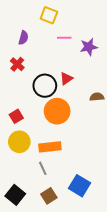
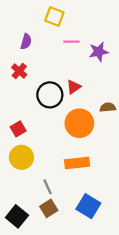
orange circle: (57, 111) -> (79, 123), moved
orange rectangle: (50, 147) -> (77, 163), moved
brown square: (49, 196) -> (49, 208), moved

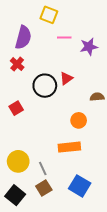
purple semicircle: (26, 42) -> (23, 37), size x1.6
orange circle: (79, 123) -> (79, 120), moved, size x0.6
red square: (18, 129) -> (16, 108), moved
yellow circle: (21, 157) -> (18, 161), moved

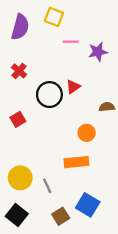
purple semicircle: (23, 37) -> (20, 27), moved
brown square: (44, 188) -> (61, 216), moved

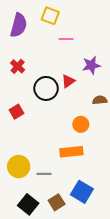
purple star: (98, 52) -> (91, 65), moved
gray line: (47, 186) -> (44, 174), turned -64
black square: (17, 215) -> (28, 204), moved

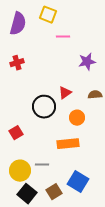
red cross: (18, 66) -> (17, 63), turned 32
red triangle: (68, 81) -> (65, 93), moved
black circle: (46, 88) -> (44, 107), moved
red square: (17, 112) -> (16, 133), moved
yellow circle: (19, 167) -> (20, 171), moved

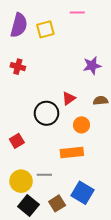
yellow square: (48, 15) -> (45, 29), moved, turned -36
pink line: (63, 37) -> (77, 13), moved
red cross: (17, 63) -> (18, 67), turned 32

